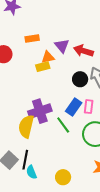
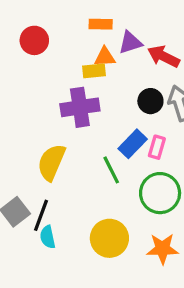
orange rectangle: (32, 38) -> (101, 24), moved
purple triangle: (62, 46) -> (130, 43), turned 42
purple cross: (40, 111) -> (80, 107), moved
yellow circle: (63, 177) -> (109, 238), moved, size x1.5

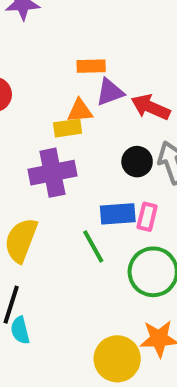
orange rectangle: (101, 24) -> (91, 66), moved
blue rectangle: (133, 144) -> (118, 214), turned 44
yellow circle: (109, 238) -> (117, 359), moved

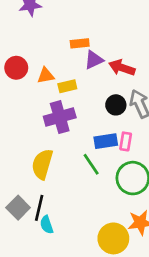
orange triangle: (80, 111) -> (46, 75), moved

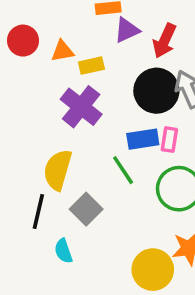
red arrow: (122, 68) -> (165, 41), turned -85
black circle: (116, 105) -> (156, 91), size x1.6
purple cross: (60, 117) -> (81, 107), turned -36
gray square: (18, 208) -> (86, 209), moved
black line: (39, 208) -> (38, 211), moved

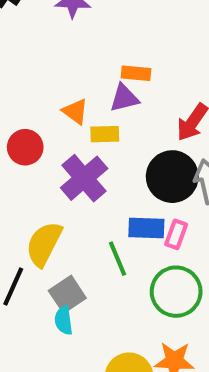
purple triangle: (127, 30) -> (124, 98), moved
red circle: (23, 41) -> (25, 147), moved
orange triangle: (62, 51) -> (75, 111), turned 35
cyan semicircle: (63, 251) -> (64, 320), moved

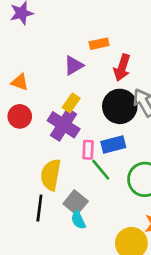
orange rectangle: (136, 73) -> (99, 44), moved
orange triangle: (75, 111) -> (20, 82), moved
yellow rectangle: (105, 134) -> (71, 103), moved, turned -36
pink rectangle: (176, 234) -> (88, 150), moved

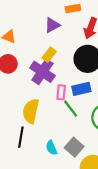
gray square: (76, 202) -> (74, 147), moved

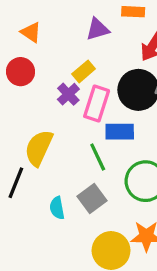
purple cross: (42, 72) -> (68, 94), size x0.6
pink rectangle: (61, 92) -> (97, 103), moved, size x1.5
gray square: (74, 147) -> (92, 198), moved

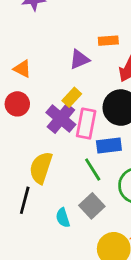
purple cross: (68, 94) -> (61, 118), size x1.5

